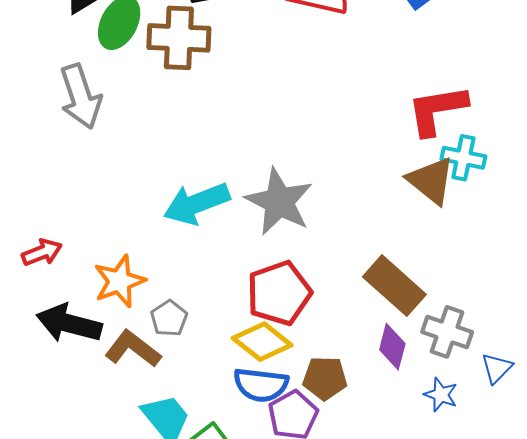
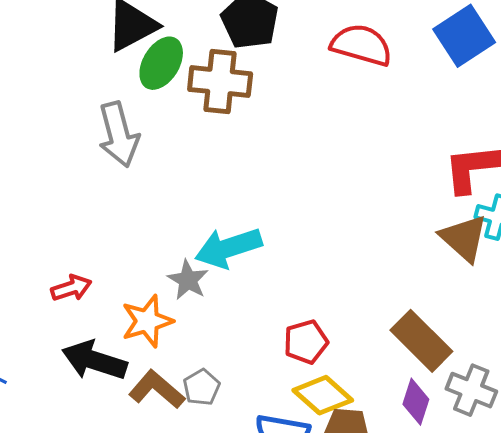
gray star: (279, 202) -> (188, 280), moved, size x0.6
red pentagon: (279, 293) -> (306, 342), size x0.7
gray pentagon: (169, 318) -> (202, 387), moved
yellow diamond: (262, 342) -> (323, 395), moved

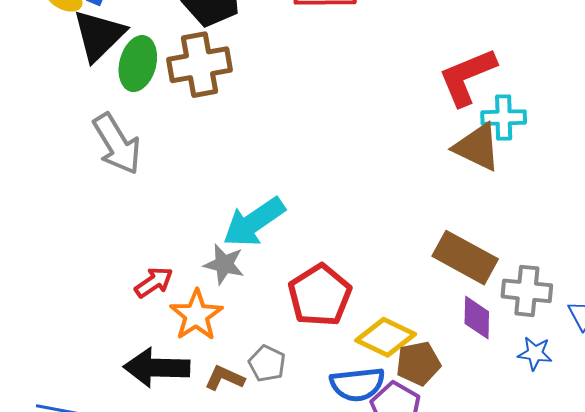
red arrow: (71, 288) -> (154, 282), moved
red pentagon: (306, 342) -> (320, 295), moved, size x1.4
brown L-shape: (157, 389) -> (225, 378), size x0.7

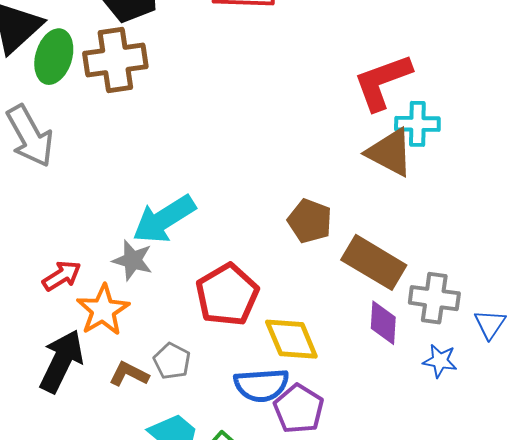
yellow diamond: (386, 337) -> (291, 339), turned 40
brown pentagon: (418, 363) -> (310, 221), moved, turned 30
black arrow: (157, 368) -> (61, 361), turned 112

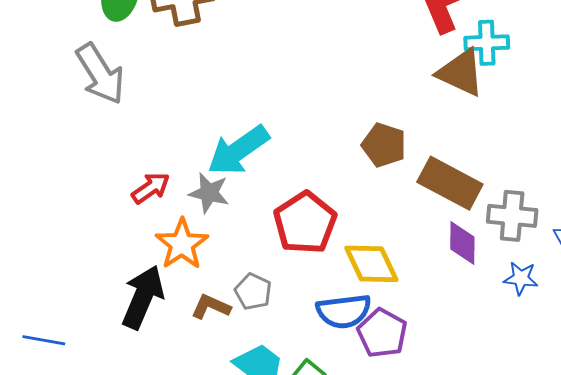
red arrow: (62, 276) -> (151, 188), moved

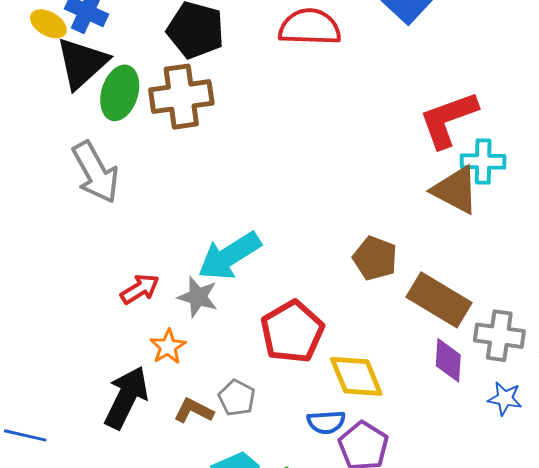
orange star: (182, 244) -> (168, 347), size x0.7
blue semicircle: (344, 311) -> (326, 422), size x0.7

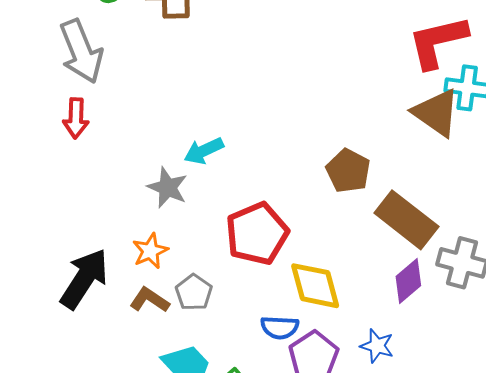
cyan arrow: (229, 256) -> (204, 151), size x0.6
red arrow: (140, 289) -> (76, 118), moved, turned 117
orange star: (168, 347) -> (150, 251), moved
purple diamond: (448, 360) -> (408, 281), turned 39
blue star: (505, 398) -> (377, 346), moved

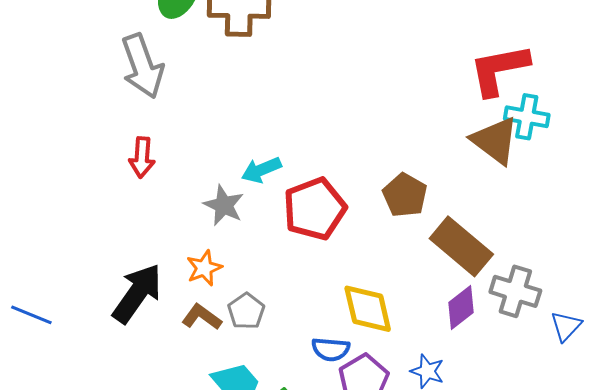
red arrow: (76, 118) -> (142, 157), moved
red pentagon: (257, 234) -> (315, 209), moved

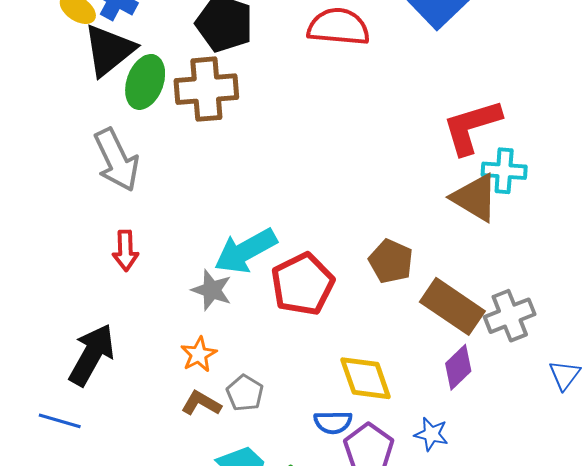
cyan arrow: (261, 170) -> (245, 251), size x1.6
gray cross: (515, 291) -> (510, 316), moved, turned -33
black arrow: (137, 293) -> (92, 355), moved
blue line: (31, 315) -> (60, 421), moved

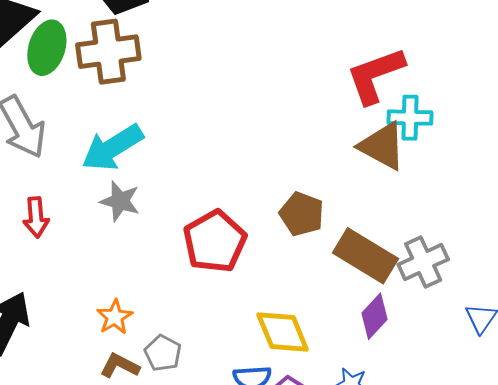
cyan arrow: (245, 251) -> (112, 148), moved
gray star: (212, 290) -> (120, 201), moved

